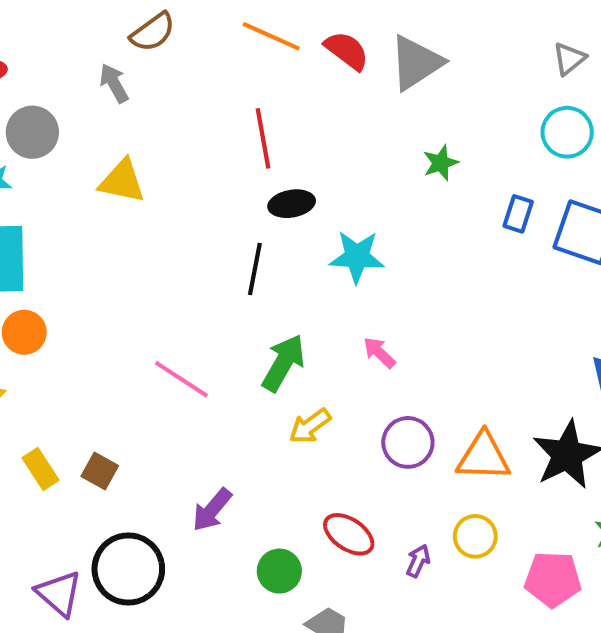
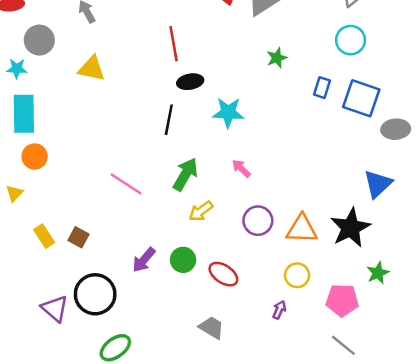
purple arrow: (418, 561) -> (279, 310), moved
green circle: (279, 571) -> (183, 260), moved

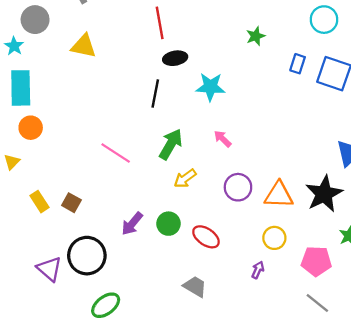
cyan star: (17, 69) -> (14, 46), turned 30

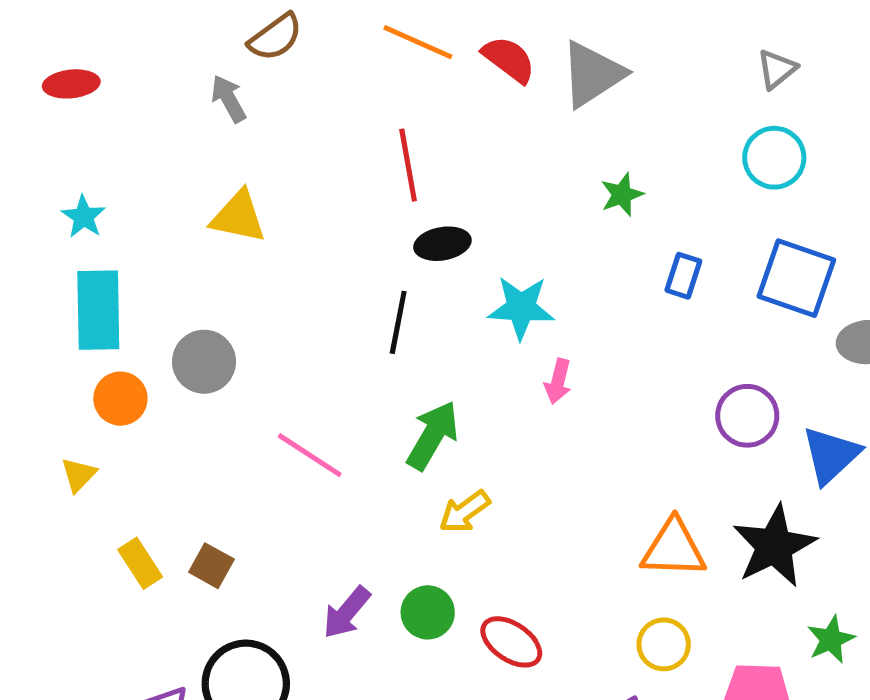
gray circle: (35, 20) -> (204, 362), moved
blue rectangle: (298, 64) -> (683, 276), moved
pink arrow: (223, 139) -> (558, 381), moved, turned -120
purple circle: (238, 187) -> (747, 416), moved

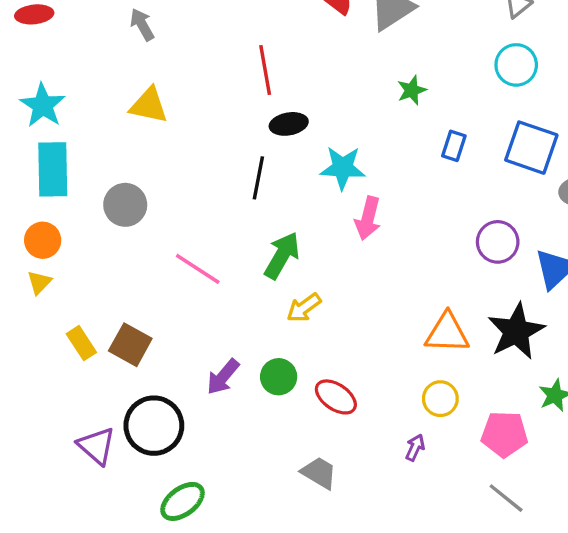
cyan star: (84, 217) -> (43, 105), size x1.5
pink arrow: (558, 381) -> (368, 218), size x1.4
orange circle: (120, 399) -> (43, 240), moved
brown square: (211, 566) -> (130, 345), size x1.4

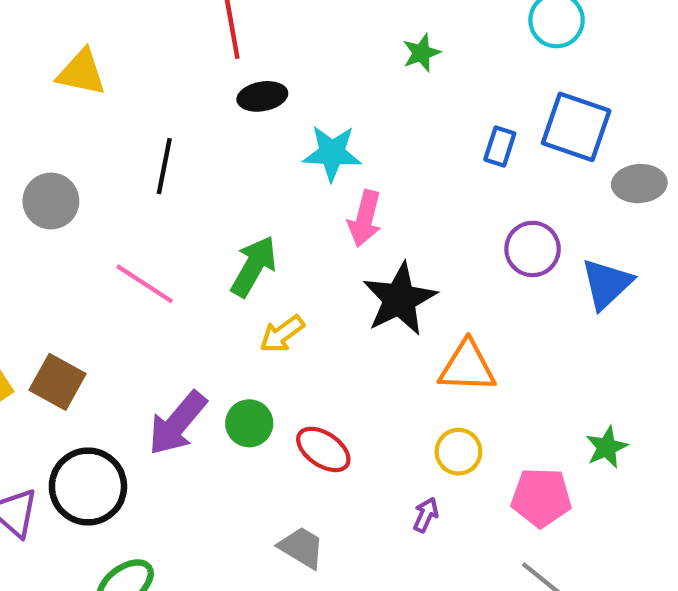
blue rectangle: (454, 146) -> (500, 147), moved
black line: (258, 178) -> (164, 166), moved
black star: (516, 331) -> (400, 299), moved
purple arrow: (223, 377) -> (177, 423), size x1.4

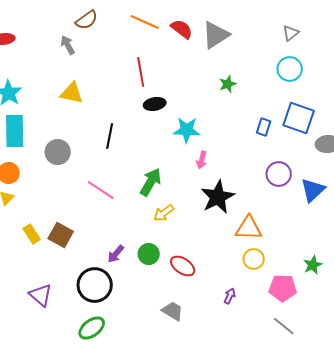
pink arrow: (365, 218) -> (202, 160), size x0.7
purple arrow: (177, 423) -> (116, 254), size x0.6
yellow circle: (458, 452) -> (254, 259), moved
black circle: (88, 486) -> (95, 285), moved

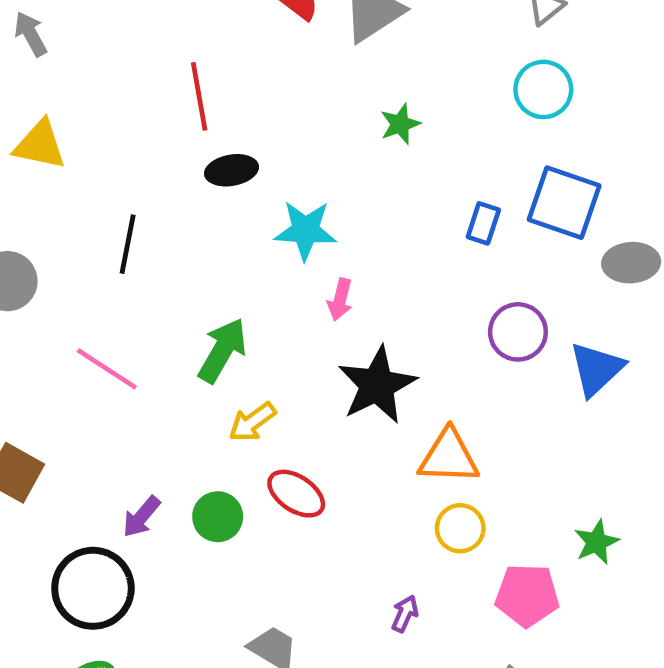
red ellipse: (183, 266) -> (296, 494), moved

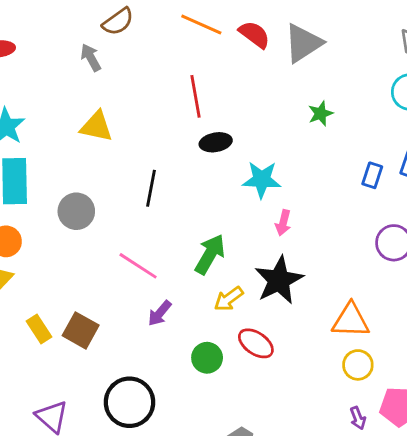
black star: (377, 385) -> (279, 280), moved
purple arrow: (141, 517) -> (160, 313), moved
purple arrow: (405, 614) -> (358, 418), moved, turned 135

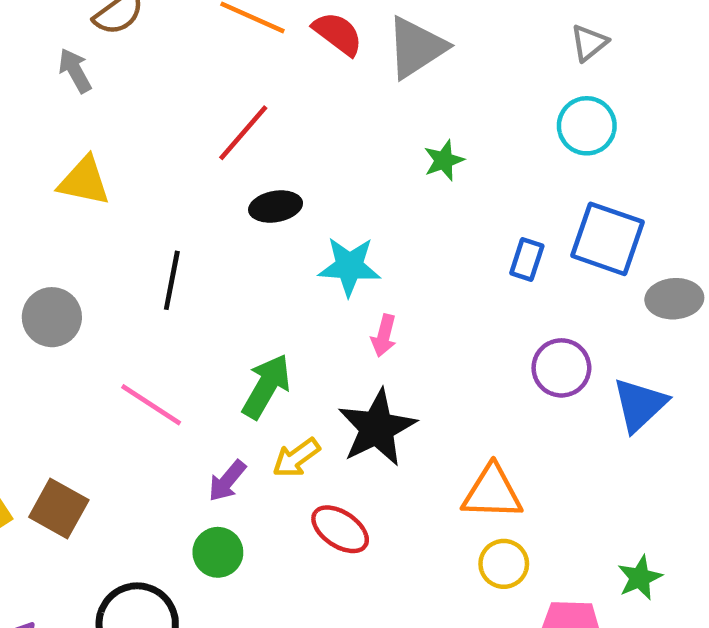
red line: (196, 96) -> (243, 133), turned 51
purple arrow: (160, 313) -> (227, 481), moved
green circle: (207, 358) -> (218, 552), moved

